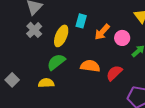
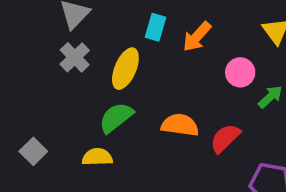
cyan rectangle: (81, 21) -> (156, 27), moved
orange arrow: (102, 32) -> (197, 37), moved

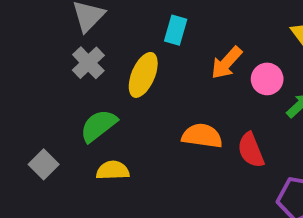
orange arrow: (197, 37) -> (226, 63), moved
green semicircle: (116, 117) -> (98, 126), moved
red semicircle: (225, 138) -> (251, 150), turned -68

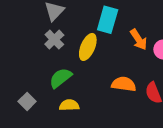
cyan rectangle: (176, 30) -> (108, 20), size x1.5
orange arrow: (226, 63) -> (139, 40), turned -75

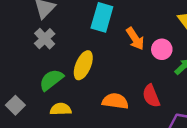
yellow ellipse: (88, 47) -> (83, 65), moved
orange semicircle: (124, 84) -> (115, 101), moved

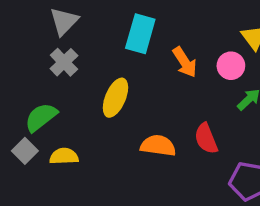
pink circle: (162, 49) -> (231, 66), moved
green semicircle: (51, 80) -> (41, 117), moved
yellow semicircle: (61, 109) -> (64, 156), moved

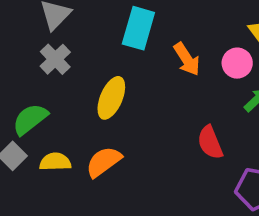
orange semicircle: (158, 146) -> (104, 162), moved, turned -44

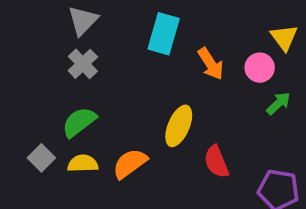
yellow ellipse: (111, 98) -> (179, 126), moved
green semicircle: (30, 119) -> (79, 122), moved
red semicircle: (210, 142) -> (216, 162), moved

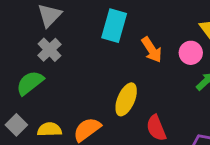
green semicircle: (79, 122) -> (30, 83), moved

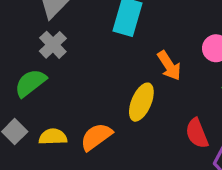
orange arrow: (152, 50) -> (169, 66), moved
red semicircle: (156, 128) -> (197, 133), moved

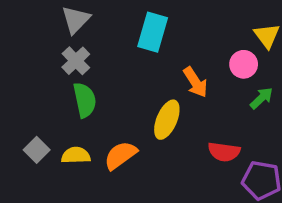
green semicircle: (30, 83) -> (85, 100), moved, turned 116
red semicircle: (197, 133) -> (224, 152), turned -60

